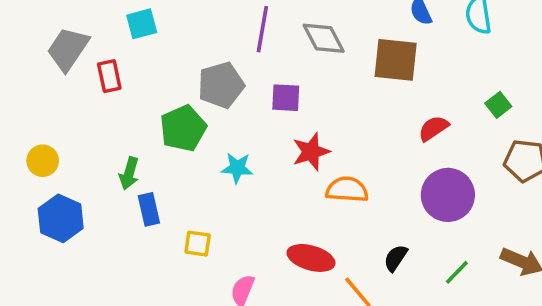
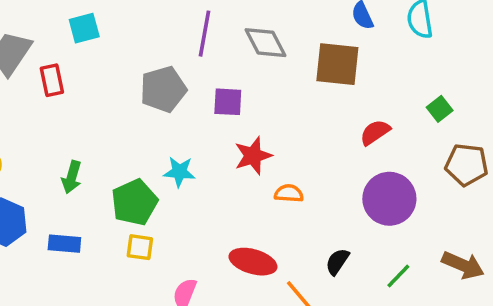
green pentagon: (183, 128) -> (134, 202), moved
orange semicircle: (347, 190) -> (289, 193), size x0.7
blue rectangle: (149, 209) -> (64, 244), moved, turned -72

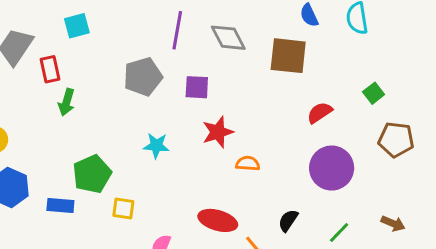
green arrow: (72, 177) -> (66, 102), moved
green pentagon: (134, 202) -> (92, 174), moved
brown arrow: (463, 265) -> (393, 223), size x0.7

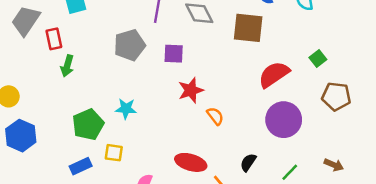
red semicircle: (320, 113) -> (274, 74), size x1.5
cyan star: (156, 146) -> (126, 109), moved
orange semicircle: (248, 164) -> (215, 116), turned 48
blue rectangle: (60, 205) -> (81, 166), moved, turned -30

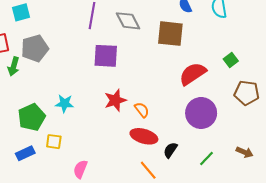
gray pentagon: (130, 45) -> (35, 48), moved
purple square: (174, 54) -> (106, 56), size x1.4
red star: (191, 90) -> (115, 100), moved
red ellipse: (191, 162) -> (144, 136), moved

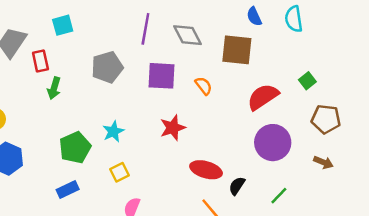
gray pentagon: (35, 48) -> (107, 67), moved
cyan star: (64, 103) -> (113, 131), turned -30
orange semicircle: (142, 110) -> (204, 86), moved
yellow square: (54, 142) -> (120, 172), moved, turned -35
brown arrow: (245, 152) -> (323, 162), moved

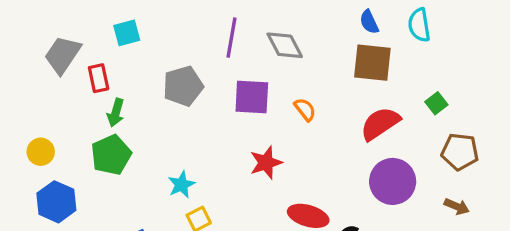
brown square: (237, 50) -> (372, 63), moved
cyan star: (113, 131) -> (181, 185), moved
green pentagon: (75, 147) -> (111, 155), moved

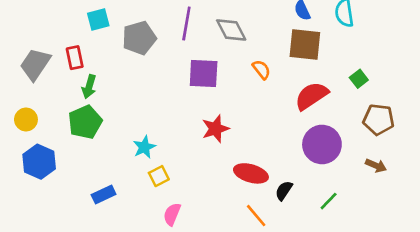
gray trapezoid: (63, 55) -> (35, 64), moved
gray pentagon: (183, 86) -> (139, 38), moved
orange semicircle: (305, 109) -> (261, 70), moved

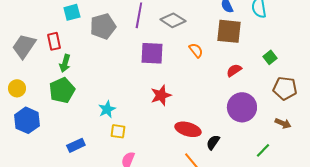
gray diamond: (231, 30) -> (173, 20), turned -30
red semicircle: (311, 96) -> (234, 70), size x0.6
yellow square: (159, 176) -> (118, 131), turned 35
green line: (329, 201) -> (263, 150), moved

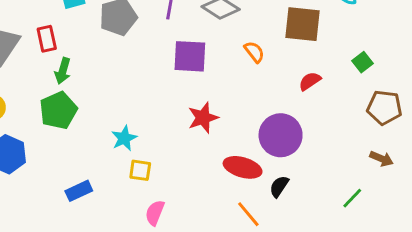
purple circle: (242, 107) -> (281, 135), moved

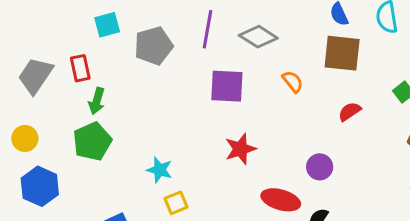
purple circle: (281, 135) -> (320, 167), size x0.6
cyan star: (124, 138) -> (160, 170), turned -30
yellow square: (140, 170) -> (176, 203), turned -30

